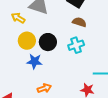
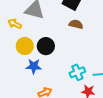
cyan cross: (76, 45) -> (77, 72), moved

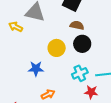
yellow circle: (25, 46) -> (57, 48), moved
black circle: (46, 46) -> (82, 44), moved

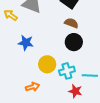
yellow circle: (57, 48) -> (47, 64), moved
blue star: (36, 69) -> (26, 43), moved

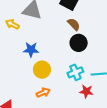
brown semicircle: (71, 23) -> (74, 24), turned 32
yellow circle: (47, 64) -> (42, 70), moved

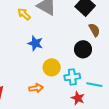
brown semicircle: (74, 24) -> (94, 30), moved
yellow circle: (42, 70) -> (52, 67), moved

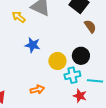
black circle: (83, 49) -> (81, 56), moved
yellow circle: (52, 67) -> (57, 61), moved

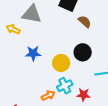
cyan cross: (72, 75) -> (65, 86), moved
red star: (80, 96) -> (83, 95), moved

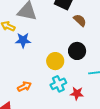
blue star: (33, 53) -> (23, 40), moved
orange arrow: (48, 95) -> (24, 87), moved

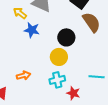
brown semicircle: (80, 20) -> (91, 22), size x1.5
black circle: (77, 51) -> (66, 37), moved

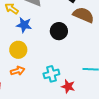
brown semicircle: (91, 22) -> (83, 15), turned -30
yellow circle: (59, 57) -> (18, 50), moved

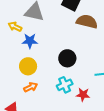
black circle: (59, 31) -> (67, 58), moved

